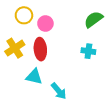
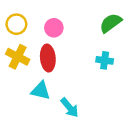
yellow circle: (24, 15) -> (16, 24), moved
yellow cross: (15, 48) -> (18, 57), turned -30

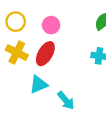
red ellipse: (48, 58) -> (45, 54), turned 35
cyan triangle: (41, 91) -> (38, 84), turned -36

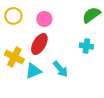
yellow cross: (17, 52) -> (14, 57), moved
cyan arrow: (66, 100) -> (60, 69), moved

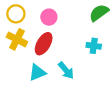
yellow cross: (14, 57) -> (17, 39), moved

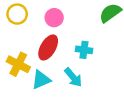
yellow cross: (17, 39) -> (18, 64), moved
cyan cross: (94, 46) -> (84, 50), moved

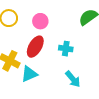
cyan arrow: (73, 77) -> (73, 79), moved

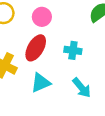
cyan triangle: (29, 74) -> (41, 83), moved

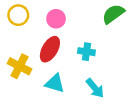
cyan triangle: (41, 83) -> (55, 83), turned 40

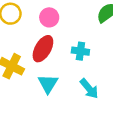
cyan triangle: (55, 83) -> (48, 84), turned 45

